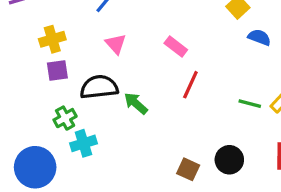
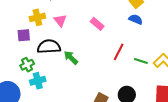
blue semicircle: (259, 37) -> (136, 19), moved
yellow cross: (52, 39) -> (37, 17), moved
red line: (190, 85) -> (119, 52), moved

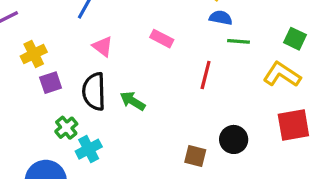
yellow cross: (37, 17) -> (34, 54), moved
black semicircle: (49, 47) -> (94, 91), turned -75
green line: (141, 61) -> (238, 41), moved

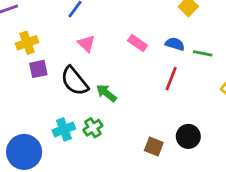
blue semicircle: (221, 18) -> (175, 44), moved
black semicircle: (94, 91) -> (74, 81), turned -44
green cross: (66, 128) -> (93, 128), moved

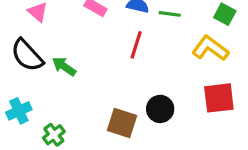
green cross: (93, 128) -> (54, 135), moved
brown square: (154, 146) -> (122, 123), size x1.4

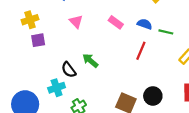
black semicircle: (27, 55) -> (69, 70), moved, size x0.7

